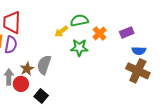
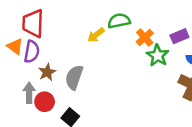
green star: (79, 48) -> (158, 55), moved, turned 30
brown star: (27, 69) -> (47, 72), moved

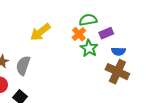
green semicircle: (119, 21) -> (88, 20), moved
yellow arrow: (96, 35) -> (40, 32), size x1.5

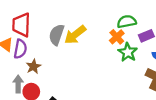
gray semicircle: (23, 66) -> (56, 35), moved

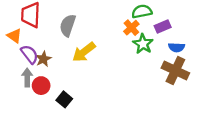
yellow arrow: (75, 35) -> (84, 52), moved
purple semicircle: (20, 49) -> (29, 54), moved, turned -48

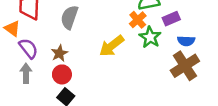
yellow arrow: (84, 52) -> (112, 46), moved
brown star: (43, 59) -> (59, 53), moved
brown cross: (175, 71) -> (185, 66), turned 32
red circle: (41, 86) -> (62, 74), moved

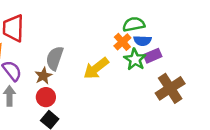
gray semicircle: (69, 17) -> (55, 58), moved
purple rectangle: (171, 19) -> (153, 56), moved
blue semicircle: (186, 41) -> (143, 41), moved

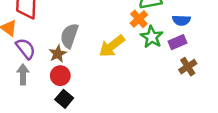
blue semicircle: (143, 41) -> (181, 20), moved
purple rectangle: (153, 56) -> (178, 42), moved
brown cross: (170, 88) -> (188, 67), size x0.6

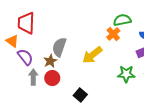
green star: (152, 37) -> (126, 74), moved, turned -30
gray arrow: (23, 74) -> (33, 77), moved
black square: (64, 99) -> (80, 95), moved

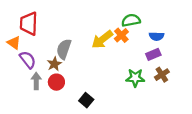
yellow arrow: (92, 55) -> (102, 39), moved

